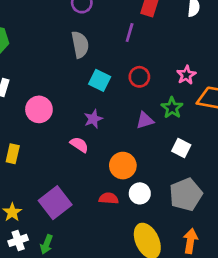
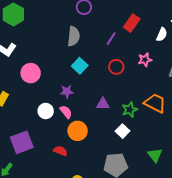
pink star: (186, 75) -> (145, 60), moved
red circle: (139, 77) -> (116, 67), moved
green star: (172, 108) -> (130, 110), moved
pink semicircle: (79, 145) -> (66, 112), moved
white circle: (140, 193) -> (46, 111), moved

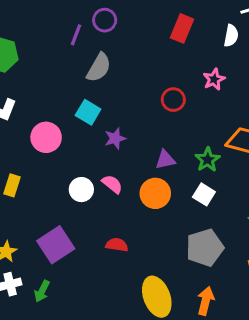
gray semicircle: (74, 36) -> (99, 68), turned 36
purple line: (111, 39) -> (76, 35), moved
cyan square: (80, 66) -> (88, 112), moved
purple star: (67, 92) -> (115, 138), moved
orange circle: (78, 131) -> (155, 193), moved

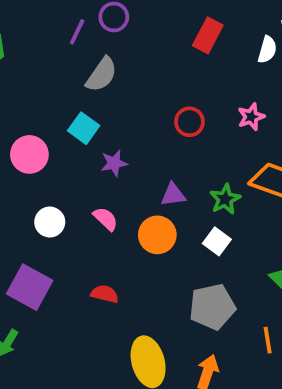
pink star: (214, 79) -> (251, 117), moved
white circle: (81, 190) -> (50, 222), moved
purple square: (56, 245) -> (30, 287), turned -33

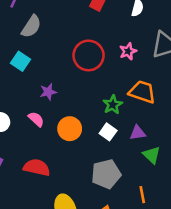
red circle: (189, 122) -> (89, 55), size x1.6
purple star: (114, 163) -> (48, 92), moved
purple triangle: (173, 195) -> (138, 133), moved
red semicircle: (105, 294) -> (37, 167), size x1.5

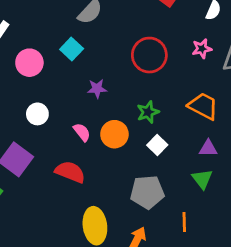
pink star: (128, 51) -> (202, 49), moved
green star: (113, 105) -> (148, 112), moved
pink semicircle: (36, 119) -> (82, 132), moved
purple triangle: (138, 133) -> (208, 148), moved

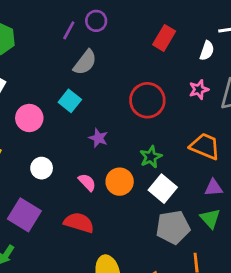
purple star: (97, 89) -> (98, 138), turned 30
white square: (157, 145) -> (163, 189), size x1.4
gray pentagon: (147, 192) -> (173, 227), moved

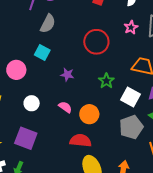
orange circle: (120, 182) -> (89, 114), moved
white square: (163, 189) -> (131, 97), moved
red semicircle: (79, 223) -> (81, 140), moved

